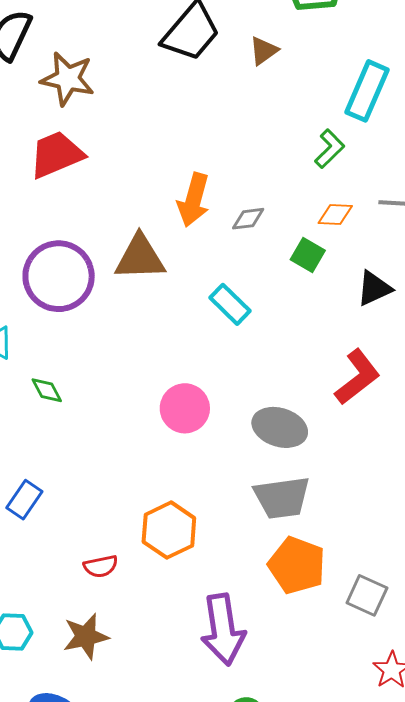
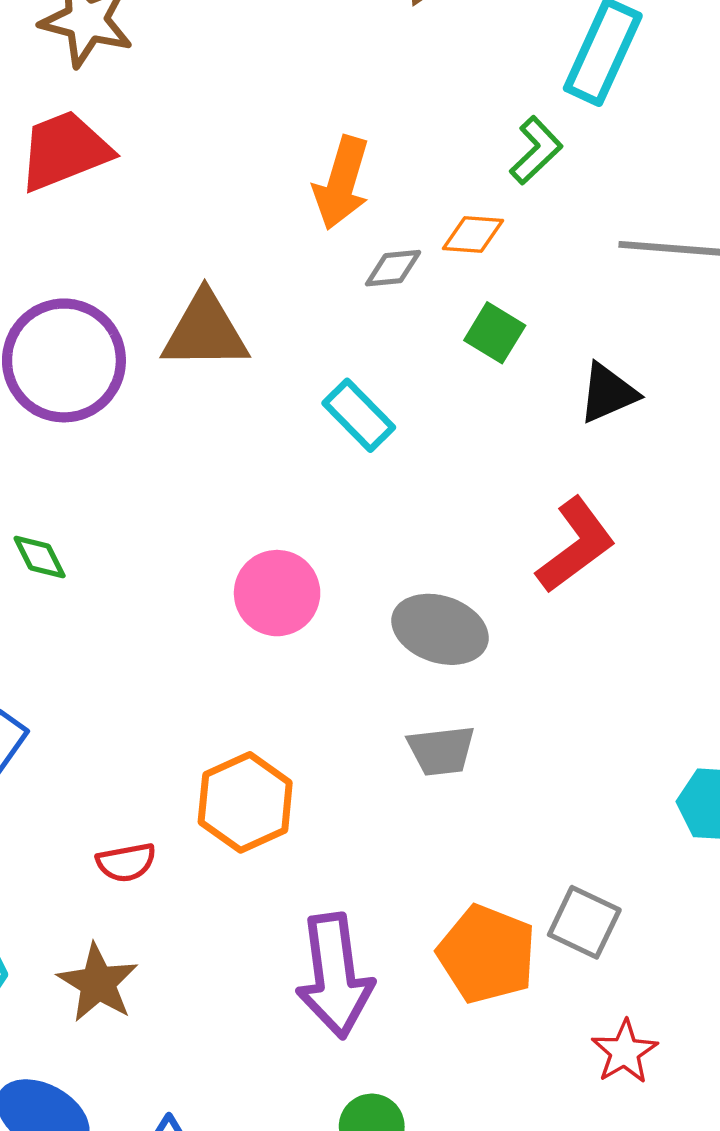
orange arrow: (194, 200) -> (342, 183), moved
orange diamond: (335, 214) -> (473, 234), moved
gray trapezoid: (282, 498) -> (441, 751), size x0.7
orange pentagon: (297, 565) -> (487, 954), moved
brown star: (86, 636) -> (98, 983), turned -30

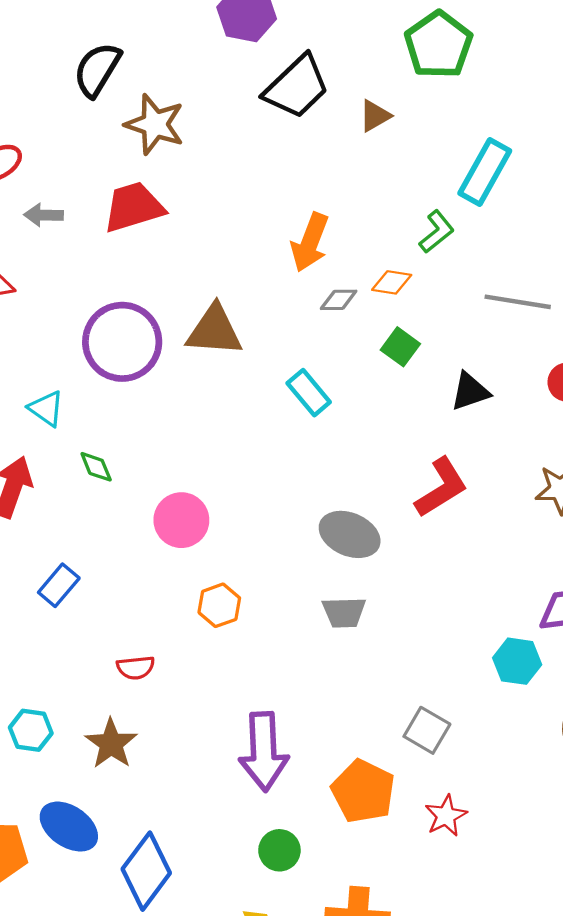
pink circle: (277, 593) -> (181, 520), moved
orange hexagon: (245, 802) -> (219, 605), moved, size x0.7
orange pentagon: (487, 954) -> (363, 791), moved

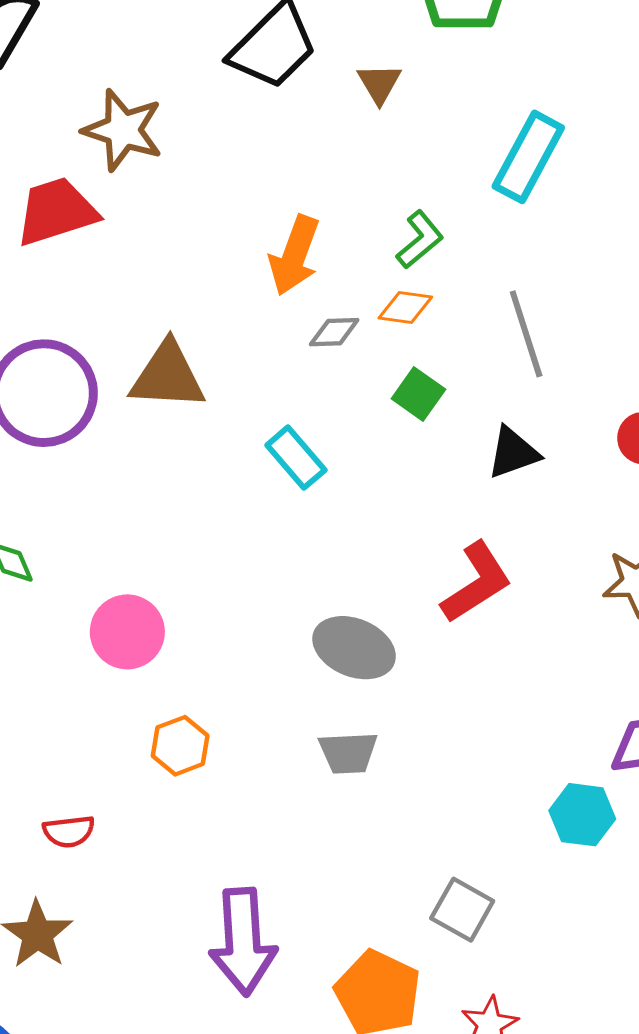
brown triangle: (375, 116) -> (379, 83), turned -30
brown star: (155, 124) -> (123, 130), moved
green L-shape: (437, 232) -> (420, 240), moved
gray line: (518, 302) -> (526, 334), moved, turned 64

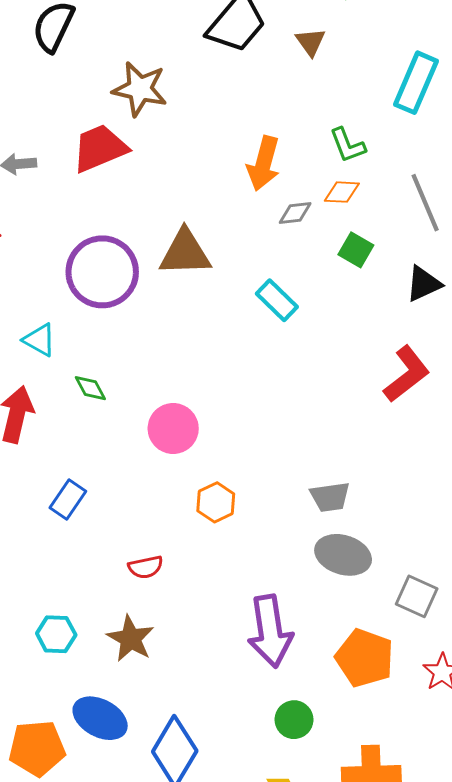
green L-shape: (420, 240) -> (348, 145), turned 114
gray ellipse: (354, 648) -> (343, 555), moved

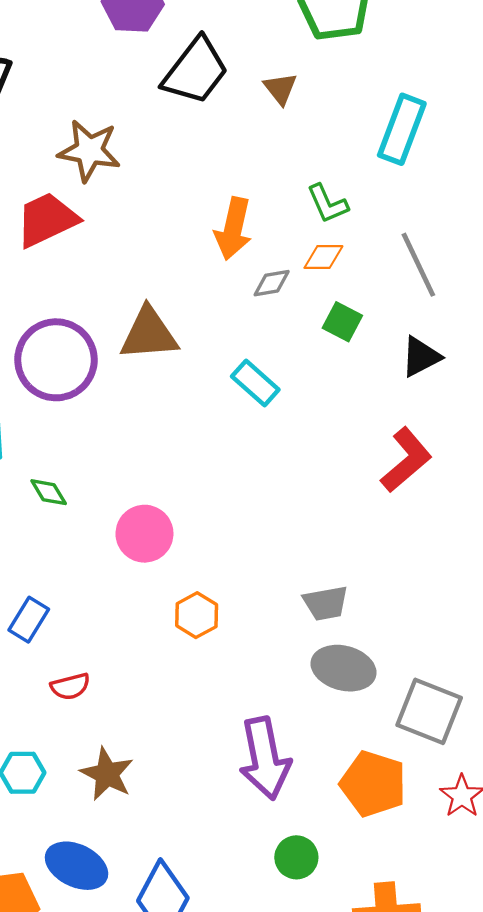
red semicircle: (146, 567) -> (70, 686), moved
gray square: (417, 596) -> (429, 711), size x1.4

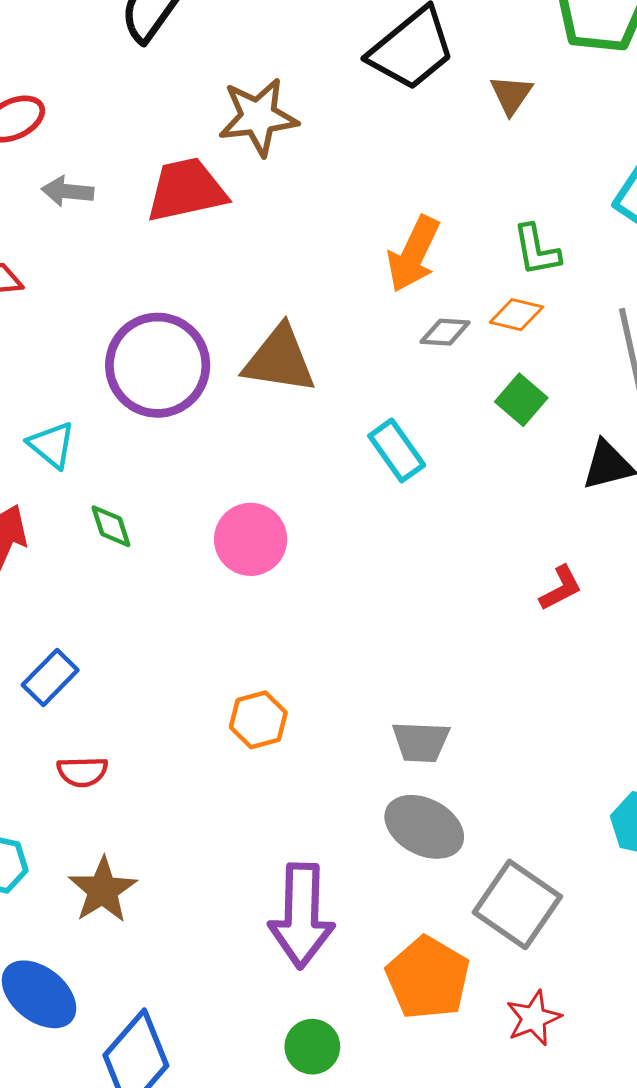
brown star: (89, 151) -> (258, 117), turned -30
red L-shape: (406, 460) -> (561, 588), size x0.6
pink circle: (144, 534) -> (251, 539), moved

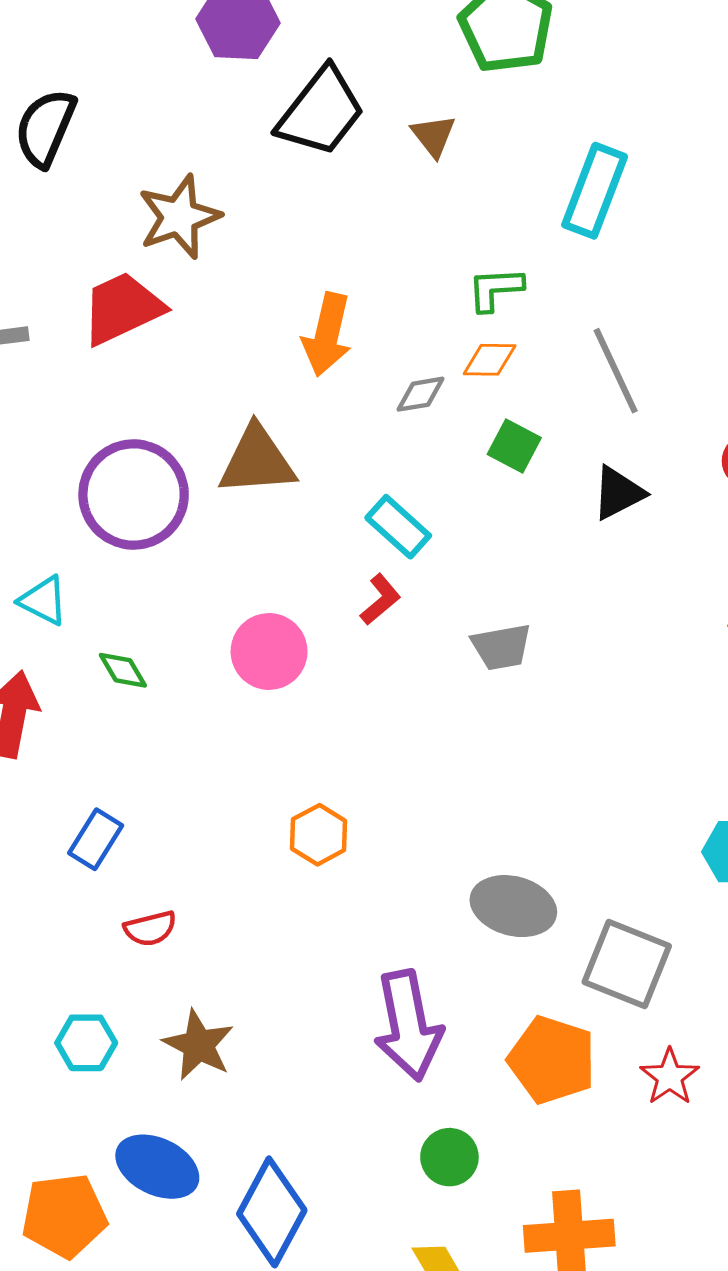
green L-shape: (537, 250) -> (495, 289), turned 110
orange arrow: (413, 254) -> (327, 335), moved
red L-shape: (561, 588) -> (380, 599), moved
gray trapezoid: (421, 742) -> (501, 647), moved

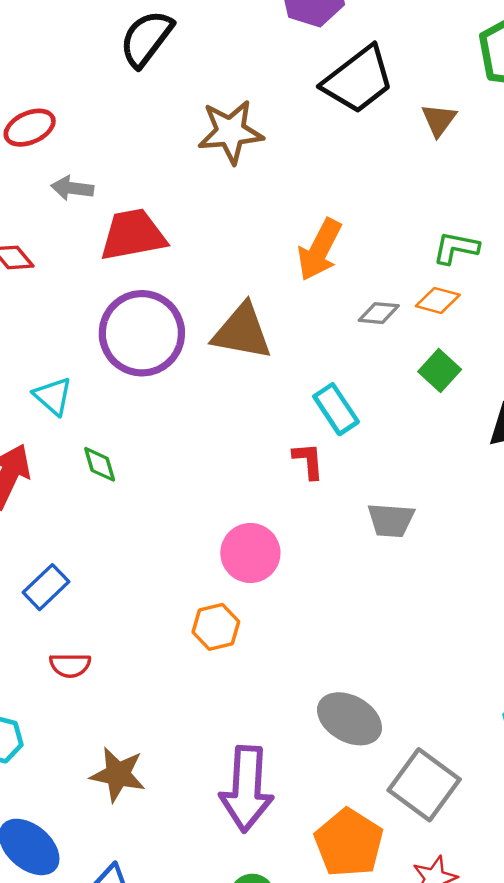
red trapezoid: (122, 308) -> (133, 235), moved
red L-shape: (380, 599) -> (308, 461), turned -69
pink circle: (269, 651) -> (250, 553), moved
brown star: (198, 1045) -> (118, 774), moved, turned -30

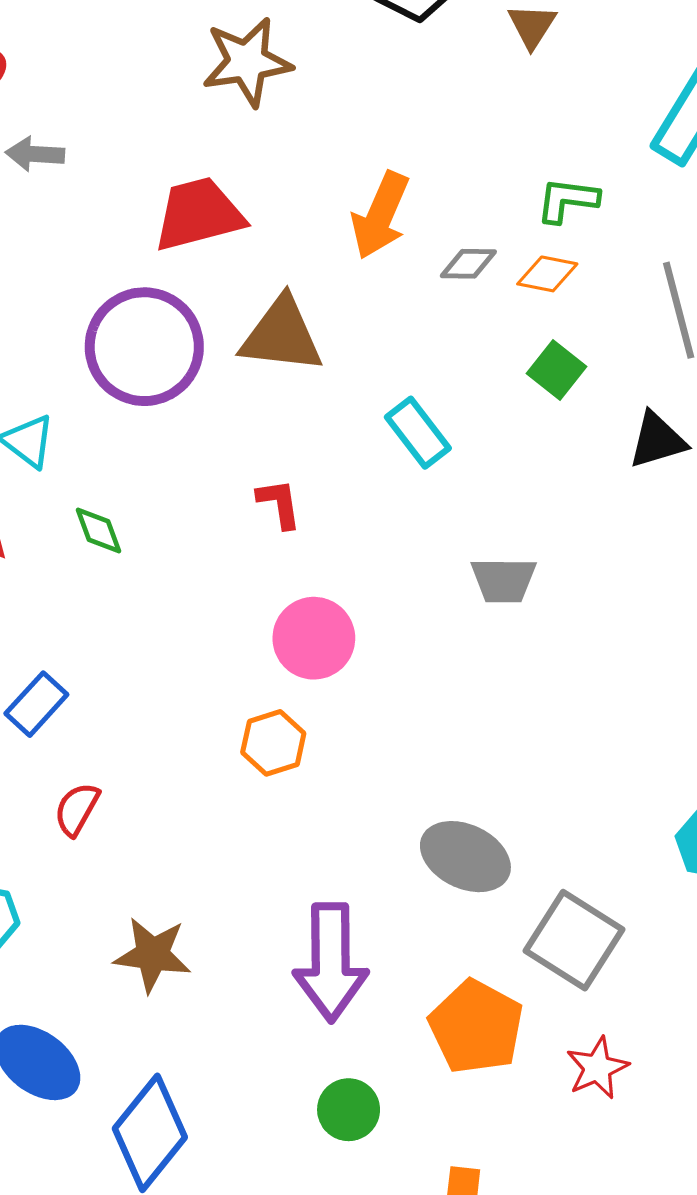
red trapezoid: (133, 235) -> (199, 214), moved
gray diamond: (379, 313) -> (468, 264), moved
red L-shape: (308, 461) -> (279, 504), moved
red semicircle: (70, 665) -> (77, 809), turned 123

